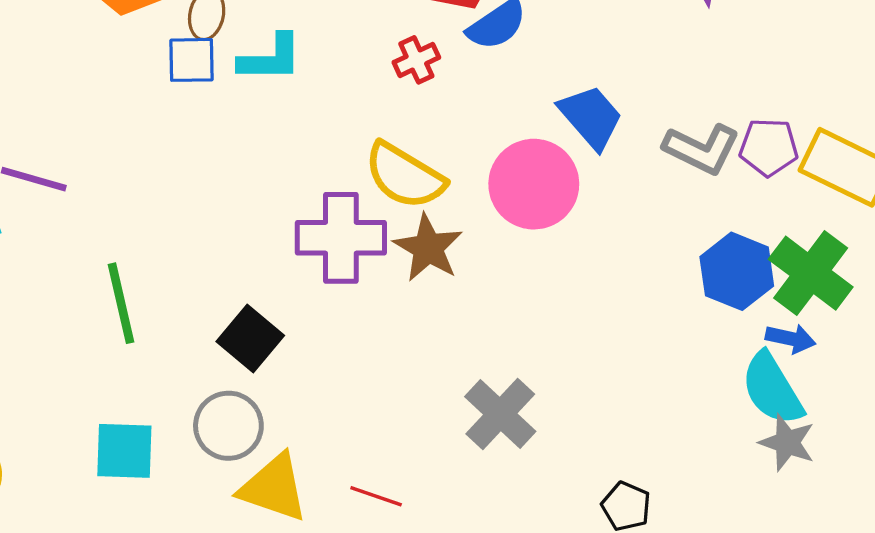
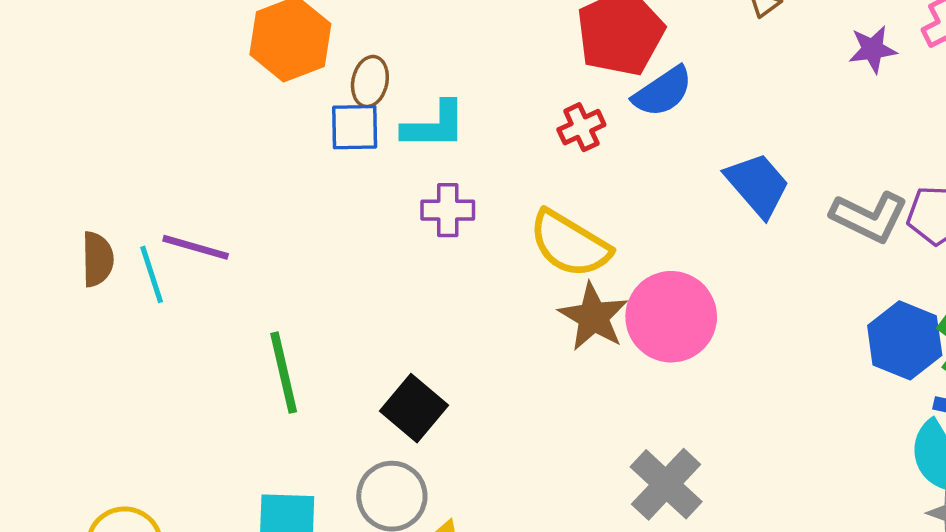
pink circle: (534, 184) -> (671, 317), moved
purple cross: (341, 238) -> (448, 210), moved, size x0.6

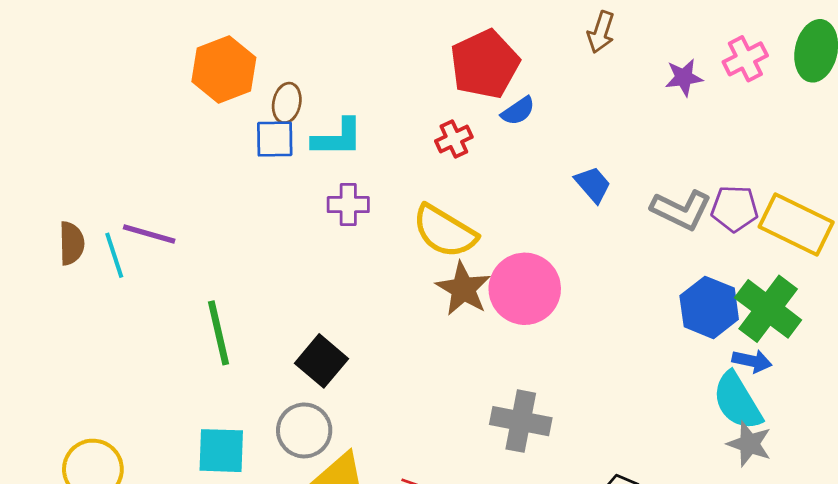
blue semicircle: (663, 92) -> (518, 111), size x0.7
blue trapezoid: (757, 185) -> (593, 184), size x0.7
gray cross: (666, 484) -> (521, 421), turned -32

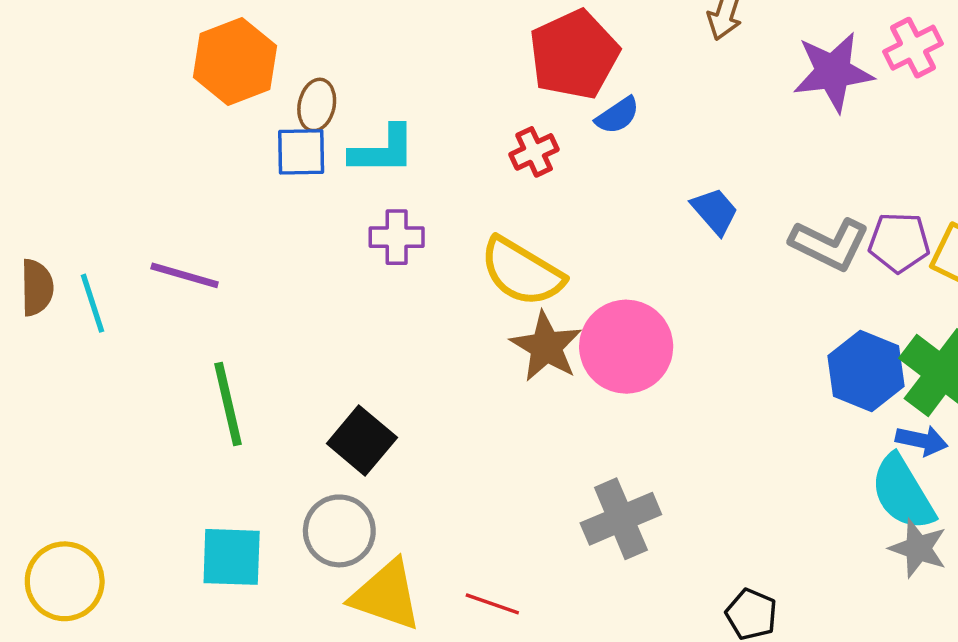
purple star: (684, 78) -> (833, 72), size x1.6
purple line: (149, 234) -> (185, 275), moved
gray cross: (521, 421) -> (621, 519), turned -34

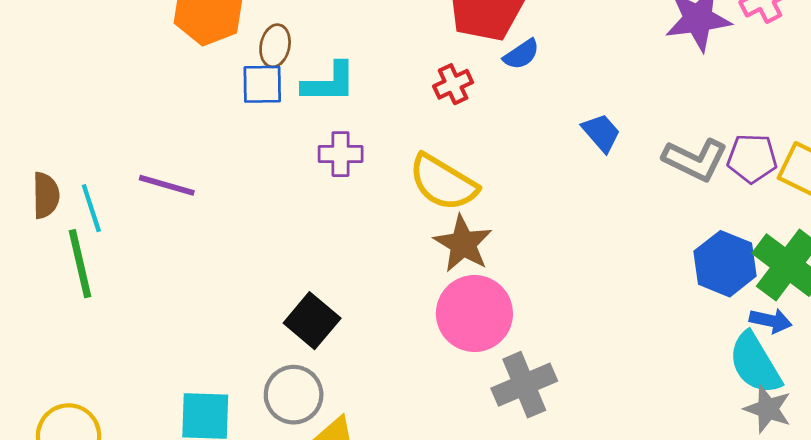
pink circle: (626, 347) -> (474, 314), moved
green line: (228, 404) -> (80, 264), moved

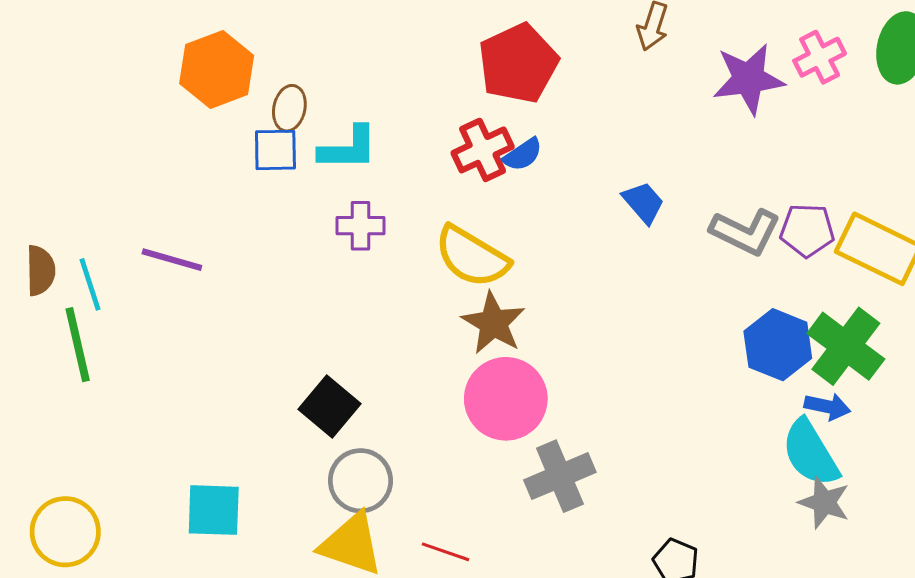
blue semicircle: (521, 54) -> (523, 155), moved
red cross: (453, 84) -> (483, 150), size x1.4
gray circle: (294, 395) -> (360, 481), moved

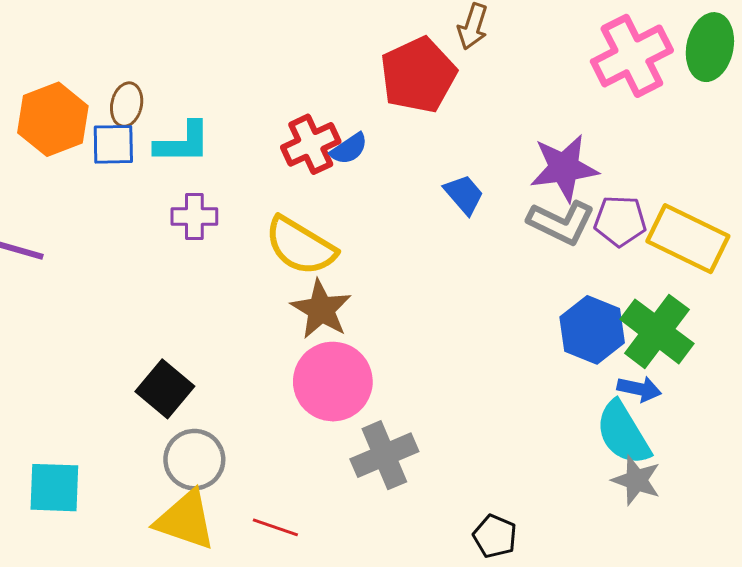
pink cross: (820, 57) -> (632, 56), size x1.6
red pentagon: (518, 63) -> (418, 75), moved
orange hexagon: (217, 70) -> (53, 119), moved
purple star: (748, 79) -> (564, 168), moved

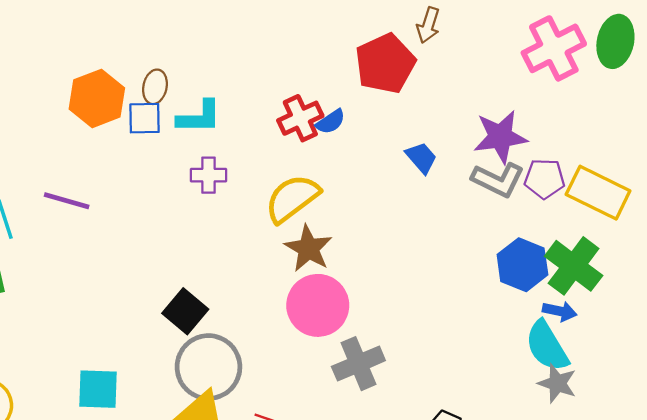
yellow semicircle: (300, 246) -> (292, 198), turned 112
gray circle: (194, 460) -> (208, 367), size x1.4

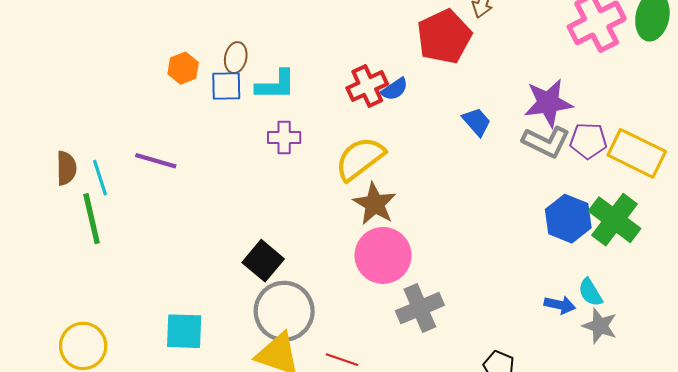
orange hexagon: (97, 98) -> (183, 68), size x0.6
blue arrow: (560, 311) -> (560, 305), moved
cyan semicircle: (547, 346) -> (590, 292), size x0.6

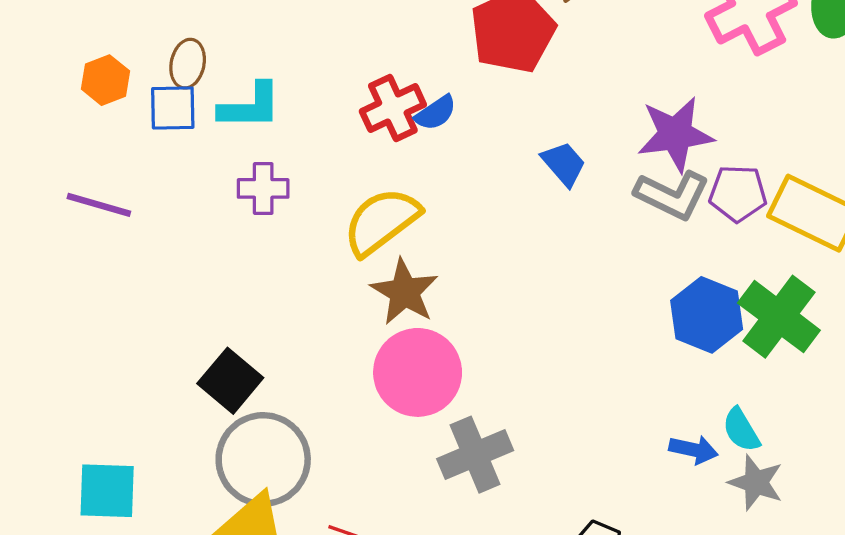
purple line: (156, 161) -> (99, 205), moved

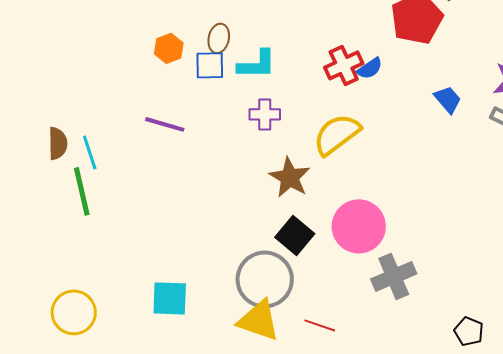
brown star: (404, 292) -> (290, 177), moved
black square: (230, 381) -> (295, 235), moved

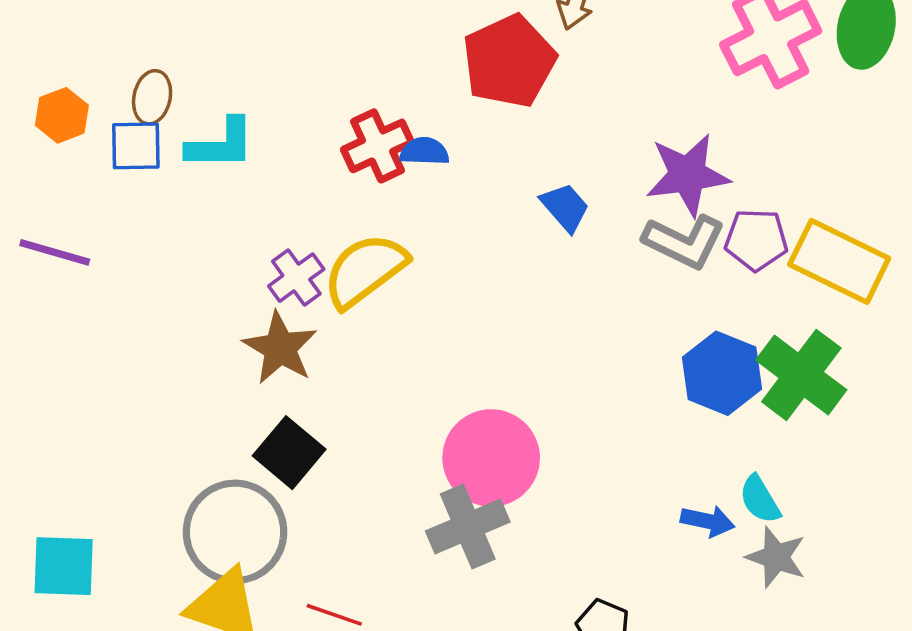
blue semicircle: (370, 68) -> (424, 151), turned -144
purple cross: (265, 114) -> (296, 278), moved, turned -36
pink circle: (359, 226) -> (491, 458), moved

